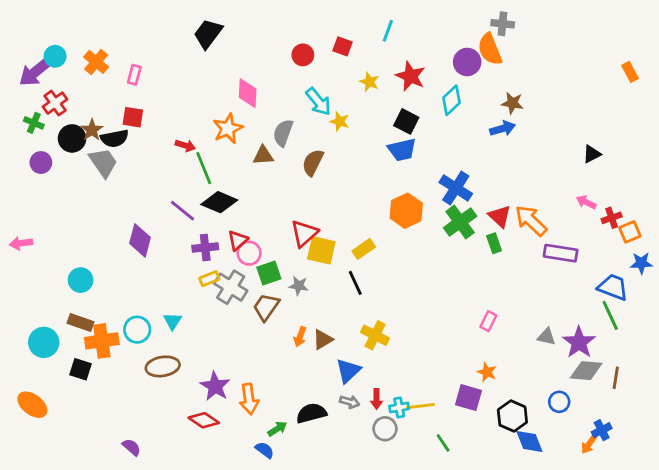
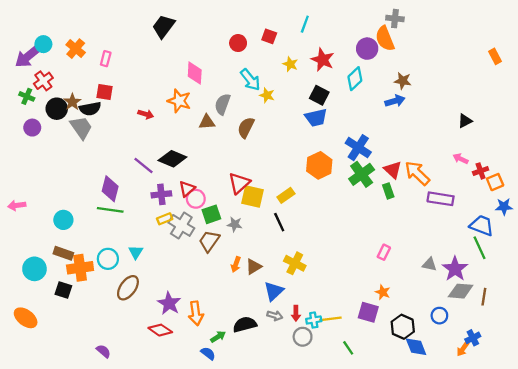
orange star: (228, 129) -> (179, 101), turned -30
green line: (204, 168) -> (110, 210), moved, turned -60
pink arrow: (21, 243) -> (17, 205), moved
brown ellipse: (163, 366) -> (128, 288), turned -45

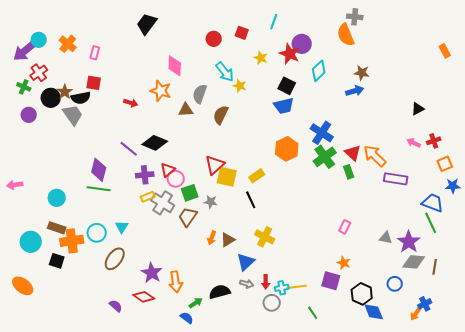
purple circle: (367, 49) -> (302, 44), moved
red cross: (481, 171) -> (434, 141), moved
purple semicircle: (103, 351) -> (116, 306), moved

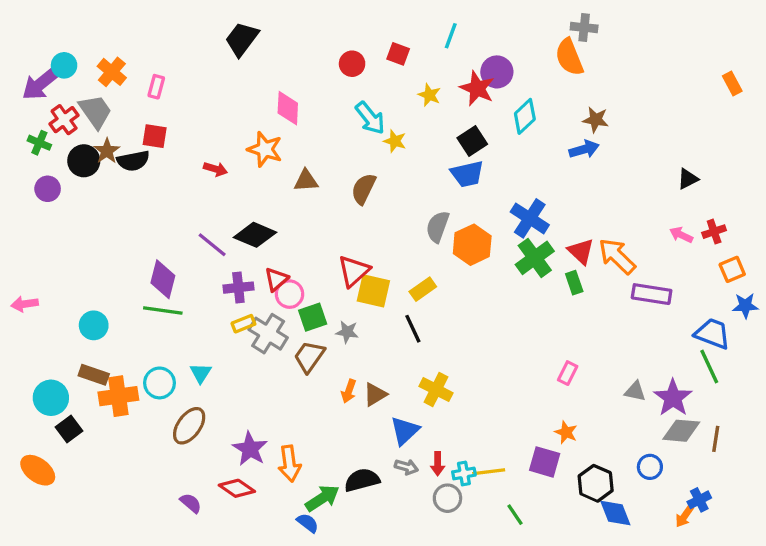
black square: (287, 86) -> (472, 141), turned 30
gray semicircle: (200, 94) -> (438, 227), moved
gray trapezoid: (73, 115) -> (95, 111), moved
black square: (57, 261) -> (69, 429), moved, turned 35
green arrow: (196, 303) -> (322, 498), size x1.5

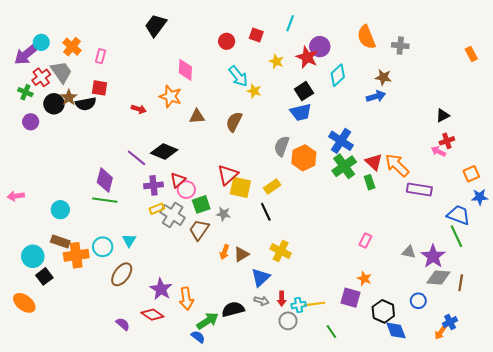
gray cross: (584, 27) -> (400, 46), moved
red cross: (714, 232) -> (447, 141), moved

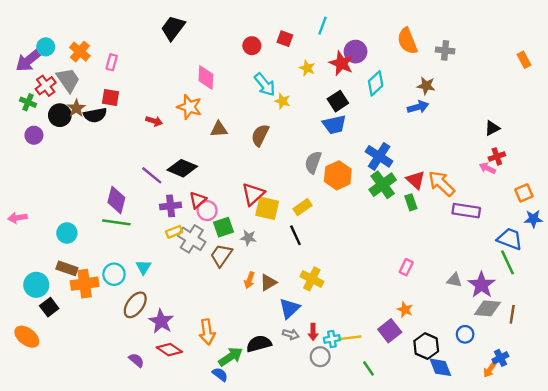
purple star: (161, 289) -> (161, 321), moved
purple square: (350, 298) -> (390, 331), turned 36

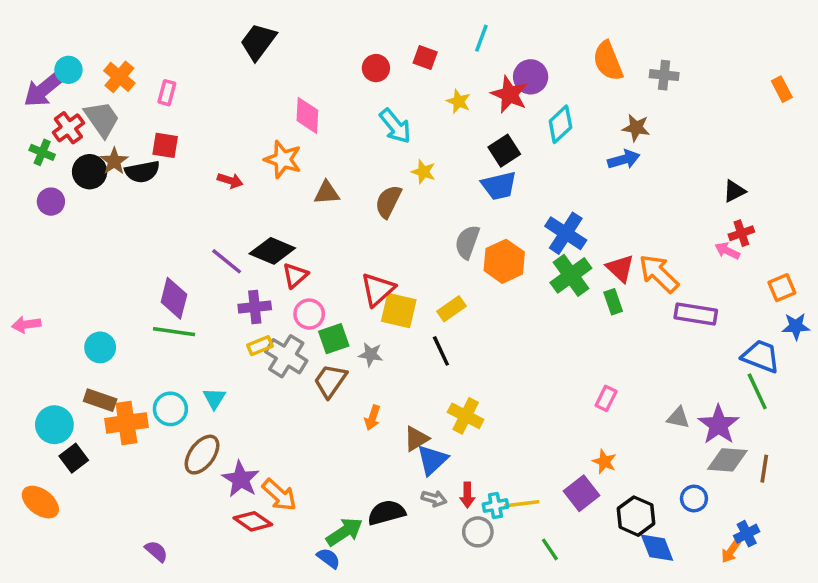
yellow star: (282, 101) -> (423, 172), moved
red triangle: (198, 200) -> (295, 275), moved
brown triangle: (268, 282) -> (416, 439), moved
orange arrow: (207, 332) -> (279, 495), moved, turned -40
purple semicircle: (136, 360) -> (156, 551), moved

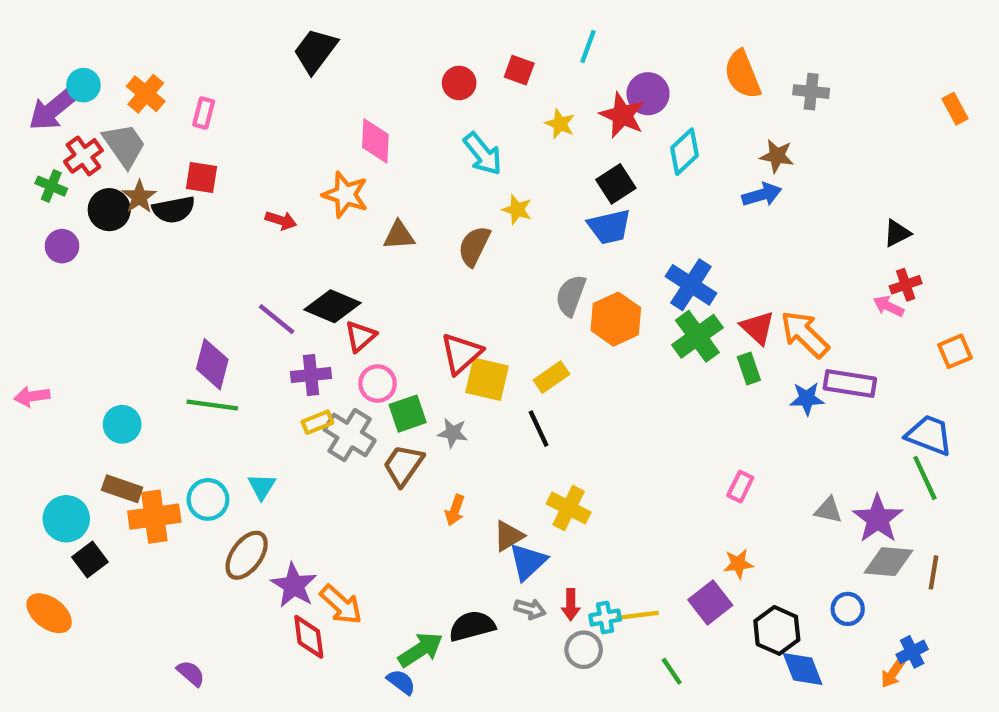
blue star: (796, 326) -> (807, 399), moved
orange star: (604, 462) -> (738, 564), turned -30
red diamond: (253, 521) -> (309, 637), turned 48

